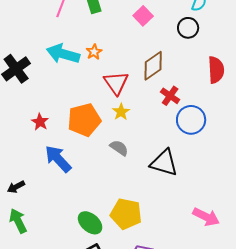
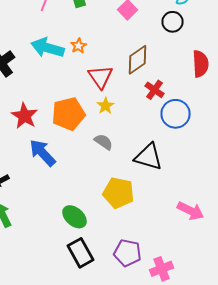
red star: (40, 122) -> (24, 116), size x1.5
yellow pentagon: (126, 214) -> (118, 193), moved

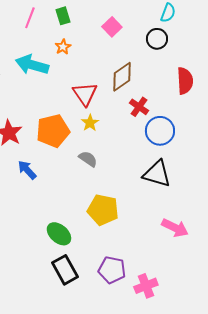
orange star: (78, 46) -> (63, 47), moved
blue arrow: (42, 153) -> (27, 170), size x0.7
black triangle: (148, 157) -> (157, 174), moved

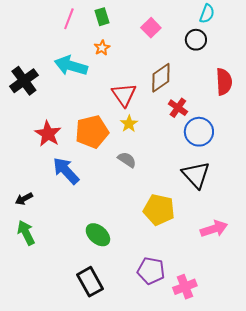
blue arrow: (27, 170) -> (66, 171), size x1.4
black triangle: (157, 174) -> (196, 175), turned 32
yellow pentagon: (103, 210) -> (159, 210), moved
pink arrow: (175, 228) -> (214, 229), turned -44
black rectangle: (65, 270) -> (90, 282), moved

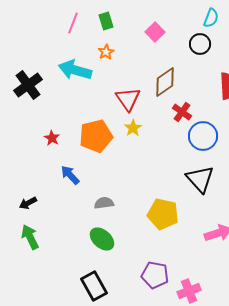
red star: (48, 134) -> (52, 138), size x0.6
gray semicircle: (127, 160) -> (104, 203), moved, turned -42
blue arrow: (66, 171) -> (70, 175), size x0.7

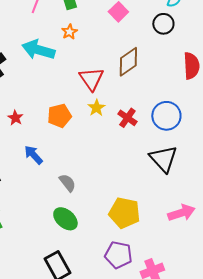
red cross: (182, 112) -> (127, 118), moved
orange pentagon: (96, 136) -> (59, 116), size x0.7
gray semicircle: (104, 203) -> (67, 183), turned 60
yellow pentagon: (163, 214) -> (124, 213), moved

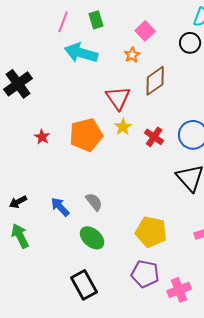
orange star: (69, 32) -> (132, 55), moved
cyan arrow: (38, 50) -> (81, 53), moved
orange pentagon: (59, 116) -> (86, 135), size x1.4
blue arrow: (33, 155) -> (60, 207), moved

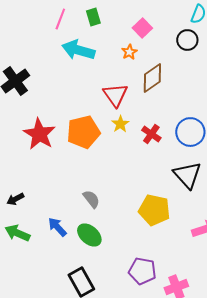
red star: (42, 137) -> (39, 134), size x2.0
blue arrow: (60, 207) -> (57, 227), moved
yellow pentagon: (151, 232) -> (154, 210), moved
green arrow: (20, 236) -> (17, 233), turned -40

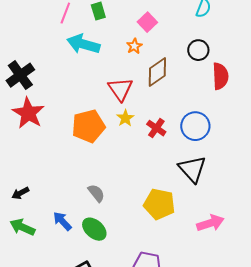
black circle: (187, 40) -> (198, 50), moved
red star: (39, 134) -> (28, 113), moved

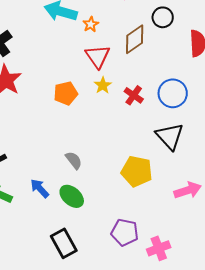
orange star: (134, 46) -> (91, 24), moved
black circle: (198, 50) -> (163, 17), moved
orange pentagon: (88, 126) -> (66, 93), size x0.7

